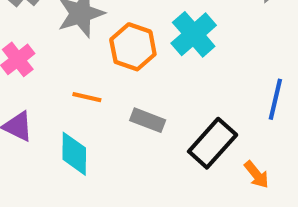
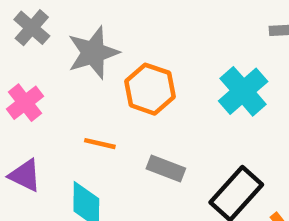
cyan cross: (194, 34) -> (243, 91), moved

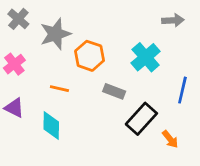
gray rectangle: (166, 169) -> (114, 91), moved

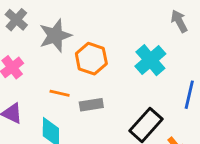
gray arrow: (173, 20) -> (179, 21), turned -115
gray rectangle: (114, 91) -> (91, 105), moved, turned -30

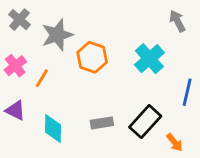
orange line: (60, 93) -> (42, 78), moved, turned -72
gray rectangle: (91, 105) -> (102, 123), moved

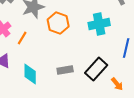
cyan cross: (149, 59) -> (99, 24), turned 30

